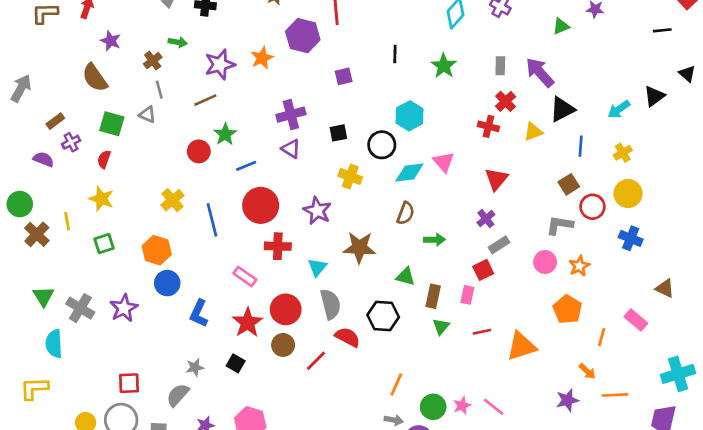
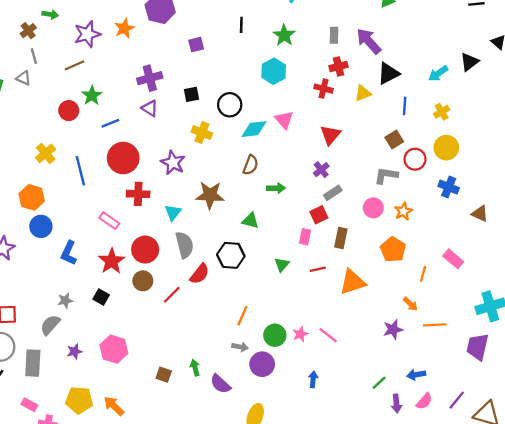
red cross: (506, 101) -> (339, 67), turned 30
cyan hexagon: (409, 116) -> (274, 71), moved
brown triangle: (665, 288) -> (480, 214), moved
brown rectangle: (433, 296) -> (341, 238), moved
red semicircle: (348, 337) -> (200, 274), turned 100

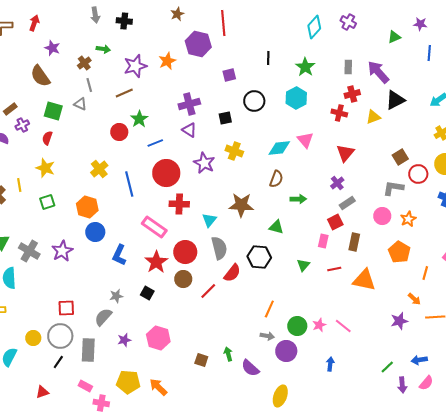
black circle: (230, 105) -> (254, 101), moved
blue line: (405, 106) -> (429, 53), moved
purple star: (173, 163) -> (204, 163), moved
pink rectangle: (109, 221) -> (154, 227), size x1.4
orange triangle: (352, 282) -> (364, 280), turned 30

